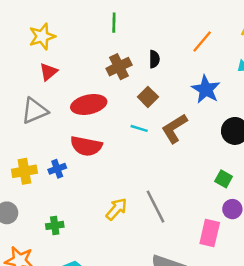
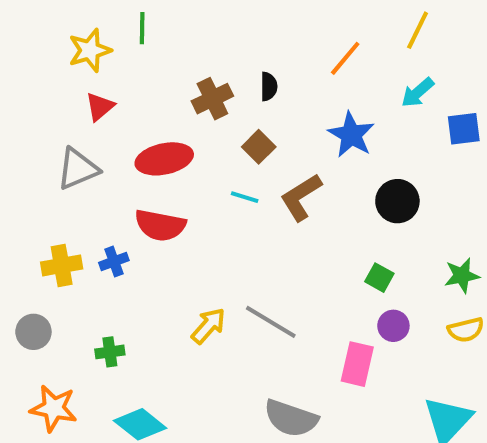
green line: (114, 23) -> (142, 28), moved
gray line: (156, 207) -> (271, 322), turned -32

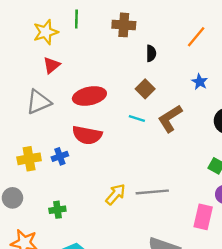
brown cross: (212, 99) -> (124, 25), moved, turned 30
blue star: (351, 135) -> (200, 82), size x0.6
gray line: (271, 322) -> (152, 192), turned -36

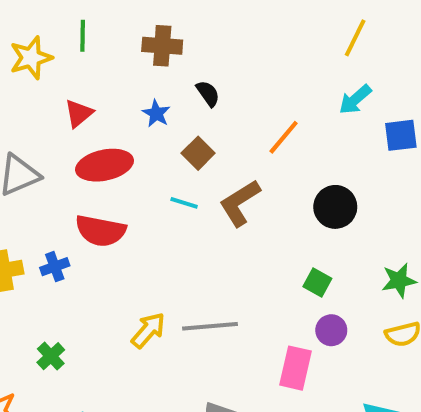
orange line: (196, 37) -> (284, 137), moved
black semicircle: (151, 53) -> (208, 93), turned -35
red triangle: (52, 65) -> (79, 113), moved
blue star: (200, 82) -> (156, 113), moved
green cross: (57, 210) -> (51, 356), turned -35

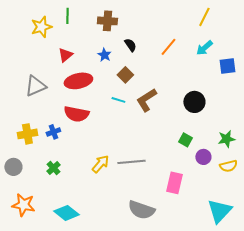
orange line: (284, 137) -> (168, 47), moved
purple circle: (331, 330) -> (203, 157), moved
green cross: (51, 356) -> (53, 168), moved

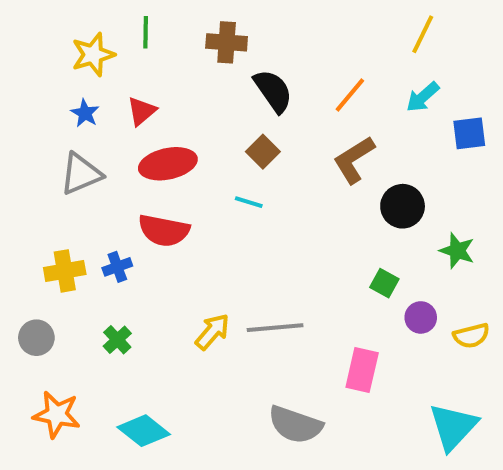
black semicircle: (130, 45) -> (273, 91), size x1.6
blue star: (104, 55) -> (85, 113), moved
brown L-shape: (146, 100) -> (354, 160), moved
green star: (226, 139) -> (457, 251), moved, turned 30

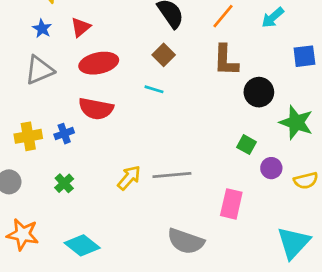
blue square: (469, 133) -> (304, 56), moved
brown L-shape: (354, 160) -> (226, 60), turned -56
green star: (457, 251) -> (296, 122), size x1.4

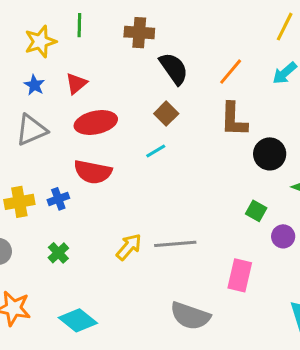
cyan line: (154, 89) -> (156, 151), turned -48

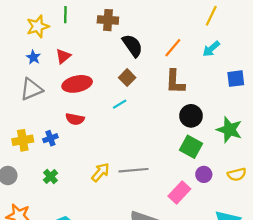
black circle: (270, 154) -> (191, 116), moved
red semicircle: (93, 172) -> (75, 119), size x0.7
green square: (256, 211) -> (191, 147), size x1.5
purple circle: (283, 236) -> (204, 174), moved
pink rectangle: (240, 275) -> (179, 193), turned 30

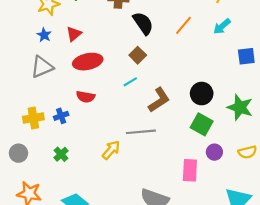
brown L-shape: (175, 82) -> (159, 100), moved, turned -125
gray line: (133, 170) -> (141, 132), moved
pink rectangle: (179, 193) -> (190, 170), turned -40

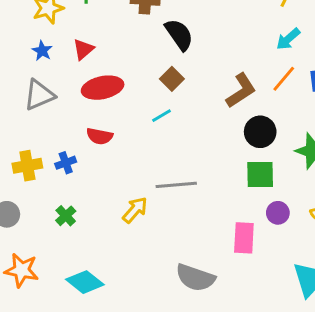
orange line: (184, 25) -> (284, 79), moved
brown L-shape: (159, 100) -> (241, 91), moved
green square: (202, 124) -> (260, 175), turned -30

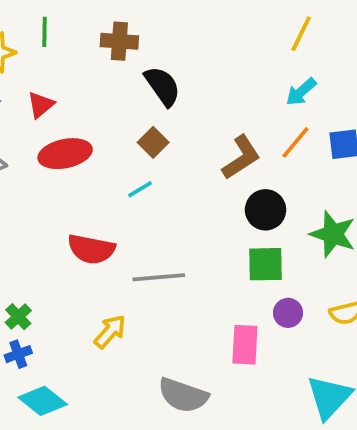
red semicircle: (100, 136) -> (91, 249), moved, size x1.4
blue cross: (66, 163) -> (18, 354), moved
yellow arrow: (135, 210) -> (110, 332), moved

